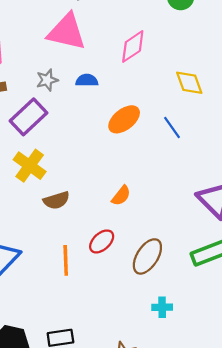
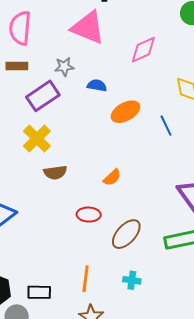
blue semicircle: (87, 80) -> (97, 85), moved
red ellipse: (102, 241) -> (89, 215), turned 35
orange line: (66, 260) -> (86, 279), moved

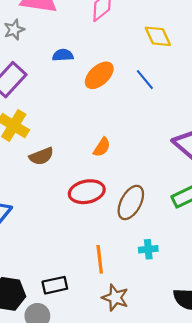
gray star: (64, 67) -> (14, 30), moved
red ellipse: (89, 215) -> (87, 192), size x1.4

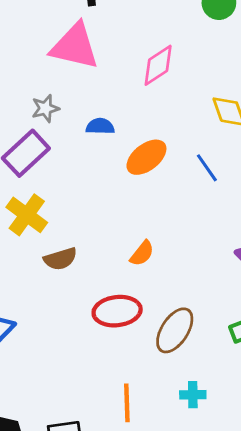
gray star: (14, 30) -> (45, 108), moved

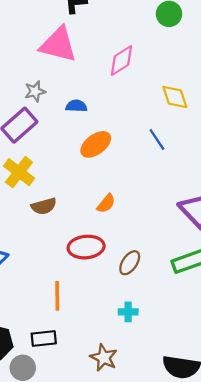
orange ellipse: (146, 157) -> (96, 144), moved
brown ellipse: (175, 330) -> (130, 263), size x0.7
cyan cross: (193, 395) -> (128, 312), moved
orange line: (127, 403) -> (57, 296), moved

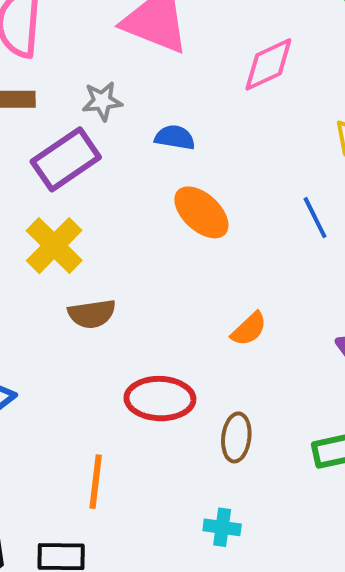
orange ellipse: (96, 144) -> (201, 212), turned 72
orange semicircle: (106, 204) -> (249, 329), moved
brown ellipse: (130, 263) -> (236, 437), turned -35

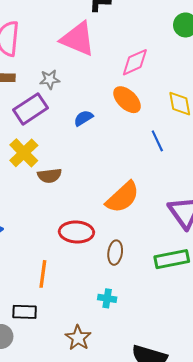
blue semicircle: (175, 137) -> (83, 118), moved, turned -42
orange ellipse: (201, 212) -> (127, 100), moved
brown semicircle: (92, 314) -> (50, 176), moved
orange semicircle: (249, 329) -> (123, 197), size x1.8

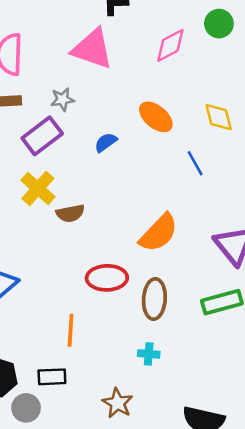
pink diamond: (135, 62) -> (170, 45), moved
brown ellipse: (115, 253) -> (154, 299), size x1.4

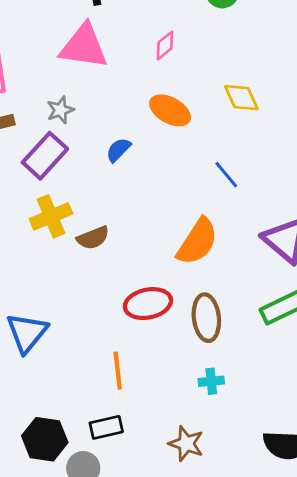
pink diamond: (170, 45) -> (165, 45), moved, size x0.7
blue line: (195, 163) -> (226, 175), moved
yellow cross: (38, 188) -> (51, 216), turned 36

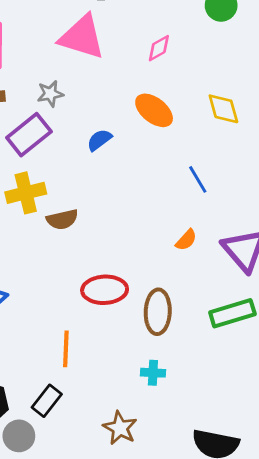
orange semicircle: (197, 242) -> (186, 240), moved, size x0.5
black rectangle: (106, 427) -> (47, 401), turned -48

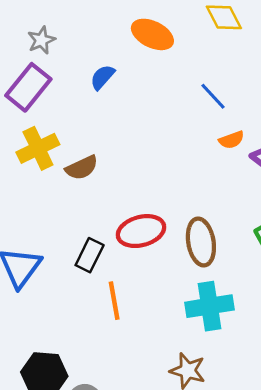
orange semicircle: (186, 240) -> (231, 140), moved, turned 40
cyan cross: (153, 373) -> (210, 306), size x1.8
black rectangle: (47, 401) -> (90, 255), moved

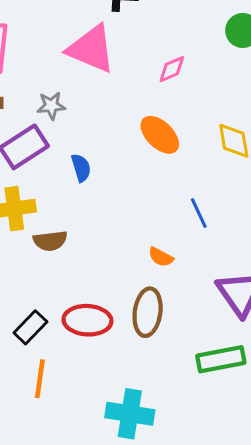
blue semicircle: (102, 77) -> (81, 168), moved, turned 104
orange semicircle: (231, 140) -> (161, 257), moved, turned 30
brown ellipse: (201, 242) -> (148, 312), moved

